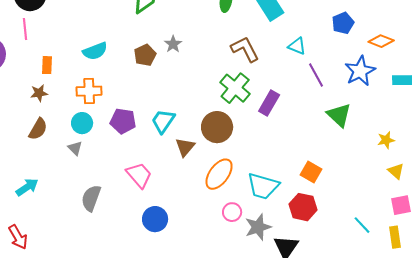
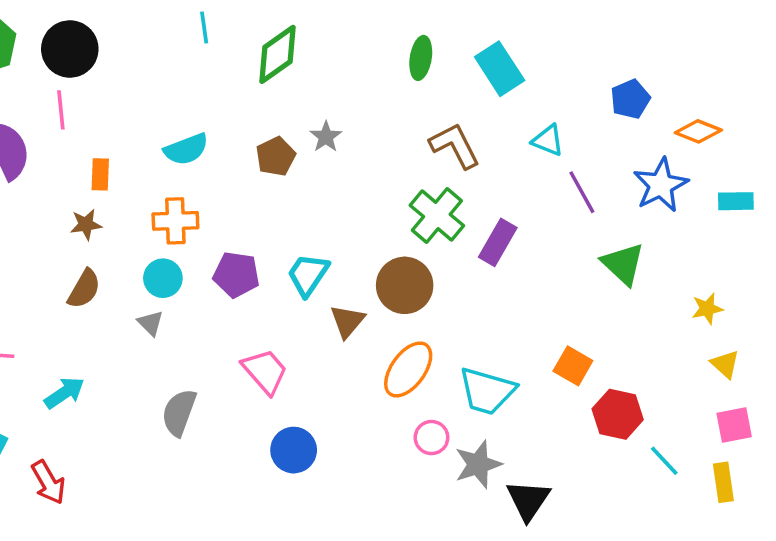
red hexagon: (303, 207) -> (618, 414), moved

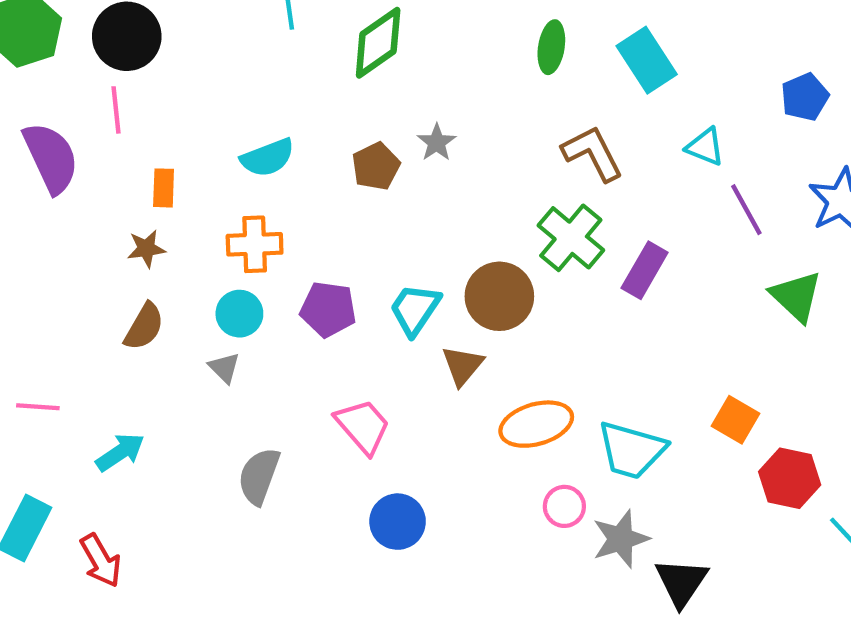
brown circle: (405, 285) -> (499, 296), moved
orange ellipse: (408, 369) -> (536, 424), turned 38

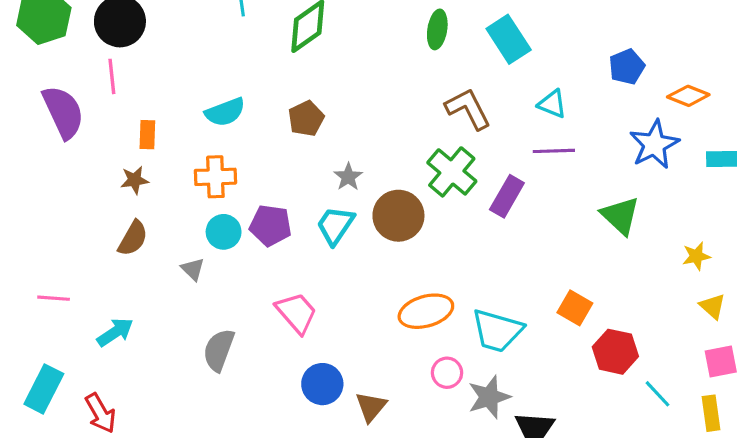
gray star: (437, 142) -> (348, 177), moved
purple line: (746, 210) -> (554, 151), moved, turned -63
cyan circle: (239, 314) -> (224, 232), moved
brown triangle: (463, 366) -> (371, 407), moved

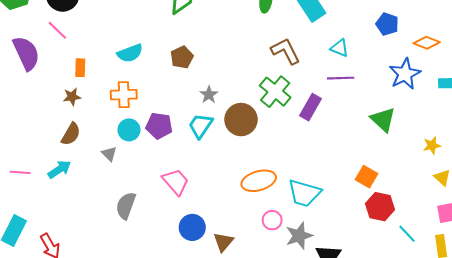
blue pentagon: (627, 67) -> (387, 24), turned -30
pink line: (112, 76) -> (57, 30), turned -40
orange square: (575, 308) -> (367, 177), moved
cyan arrow: (115, 332) -> (59, 169), moved

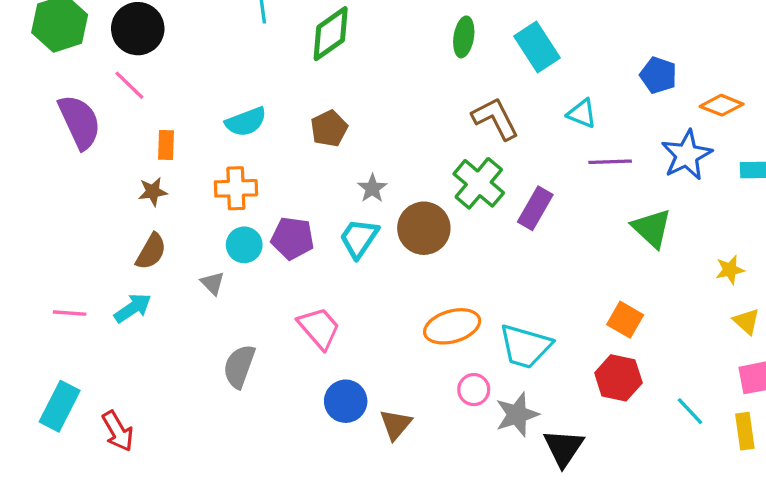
purple line: (341, 78) -> (610, 162), moved
red hexagon: (380, 207) -> (618, 378), moved

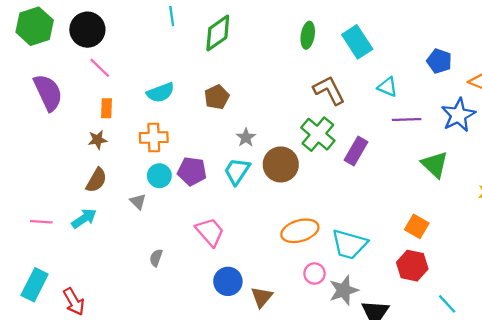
pink line: (129, 85) -> (100, 68), moved
gray semicircle: (239, 366) -> (156, 258), size x0.6
cyan line: (690, 411) -> (447, 304), moved

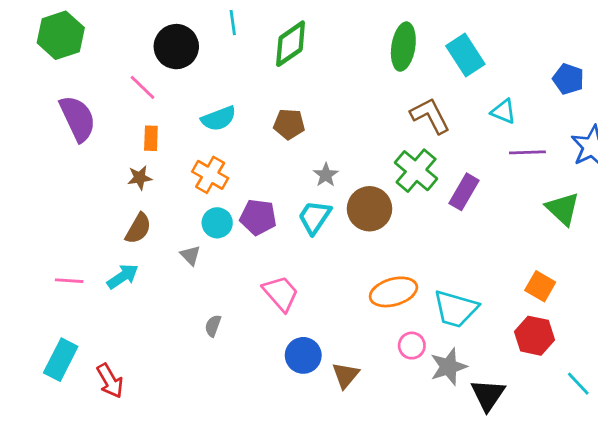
black circle: (87, 30) -> (176, 47), moved
green ellipse: (308, 35) -> (403, 47), size x1.4
brown pentagon: (217, 97) -> (289, 124), turned 30
orange cross: (154, 137) -> (210, 175), turned 32

